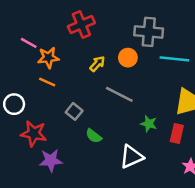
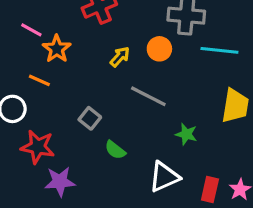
orange star: (48, 58) -> (57, 49), turned -30
orange line: (47, 82) -> (39, 80), moved
red rectangle: (177, 134) -> (210, 189), moved

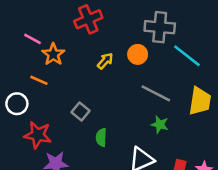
cyan line: (219, 50) -> (187, 56), turned 32
gray line: (148, 96) -> (156, 93), moved
green semicircle: (115, 150) -> (101, 137), turned 54

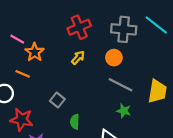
red cross: (88, 19) -> (79, 27), moved
orange circle: (138, 54) -> (114, 58), moved
cyan line: (187, 56) -> (156, 25), moved

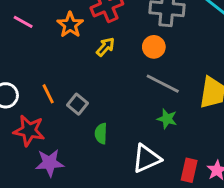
orange star: (35, 52) -> (70, 25), moved
orange line: (23, 74) -> (48, 94), moved, turned 40

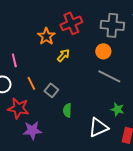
pink line: (23, 22) -> (14, 60), moved, turned 48
yellow arrow: (105, 47) -> (63, 55), moved
green star: (167, 119) -> (117, 109), moved

